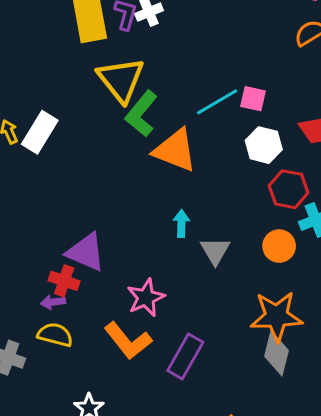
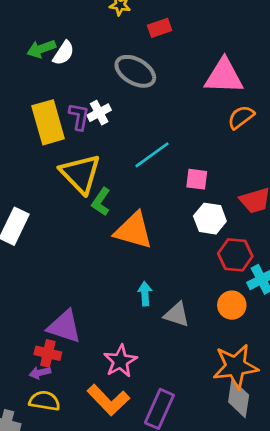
cyan line: (217, 102) -> (152, 155), moved
green L-shape: (141, 114) -> (101, 202), size x0.7
gray triangle: (215, 251) -> (177, 315), turned -36

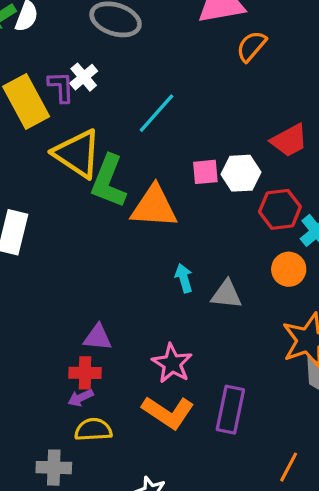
pink square: (197, 179) -> (205, 172), moved
green L-shape: (101, 202) -> (109, 181), size x1.6
purple triangle: (64, 327) -> (98, 337), size x0.7

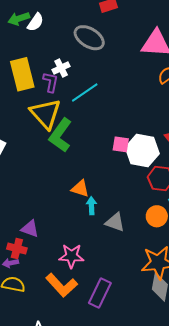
purple L-shape: (61, 87) -> (51, 82), moved
cyan line: (157, 113) -> (85, 93), moved
white hexagon: (241, 173) -> (142, 151), size x1.4
orange triangle: (154, 207) -> (80, 189), moved, size x0.6
pink star: (172, 363) -> (71, 256), turned 30

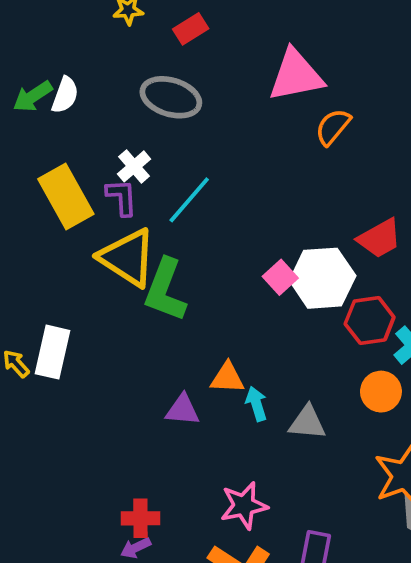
pink square: (121, 144) -> (280, 277), turned -36
purple triangle: (30, 229) -> (183, 410), moved

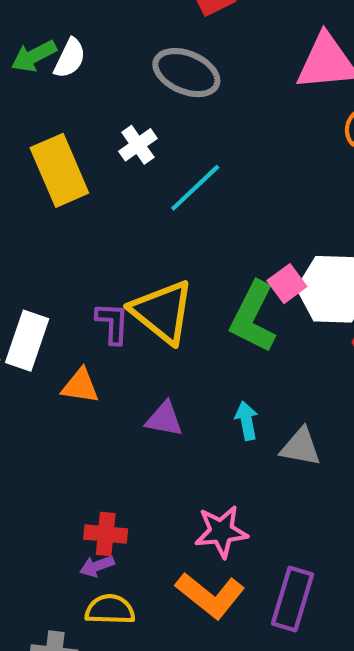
purple L-shape: (122, 197) -> (112, 323), moved
yellow triangle: (128, 258) -> (162, 312), moved
green L-shape: (165, 290) -> (253, 317), moved
orange triangle: (227, 378) -> (80, 386), moved

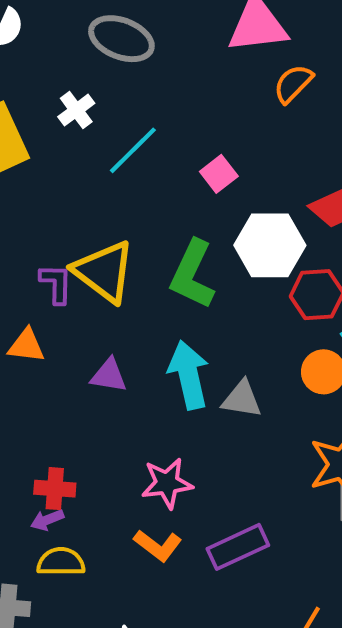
pink square: (287, 284) -> (219, 174), moved
cyan arrow: (246, 421) -> (189, 375), size x1.8
orange L-shape: (210, 595) -> (158, 545), size x0.7
purple rectangle: (293, 599) -> (238, 547), turned 50

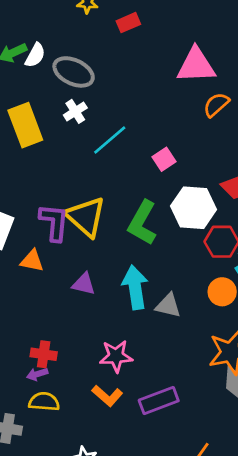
gray ellipse: (121, 39) -> (74, 72), moved
purple L-shape: (56, 284) -> (54, 222), size x1.4

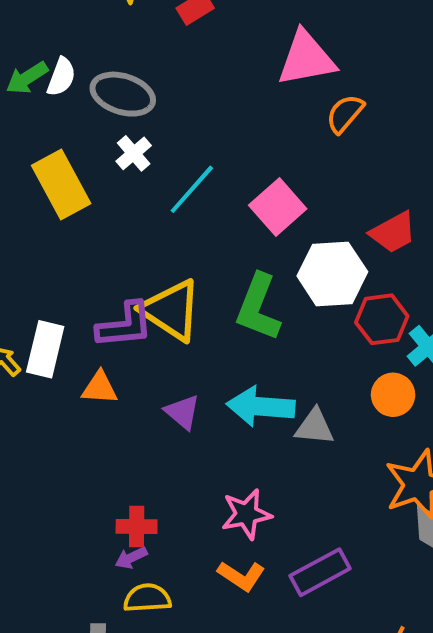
pink square: (164, 159) -> (278, 207), size x1.5
purple L-shape: (54, 222) -> (125, 325), turned 87
purple triangle: (84, 284) -> (182, 412), turned 35
cyan arrow: (135, 287) -> (261, 406), turned -69

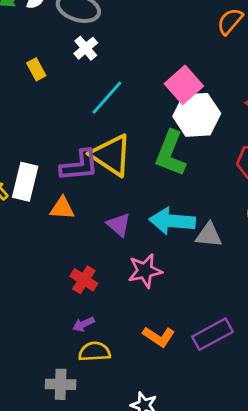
yellow rectangle: (61, 184) -> (36, 69), size x0.5
cyan line: (192, 189) -> (107, 98), moved
white hexagon: (332, 274) -> (197, 115), moved
pink star: (246, 514) -> (145, 271), moved
red cross: (137, 527) -> (84, 280), moved, turned 32

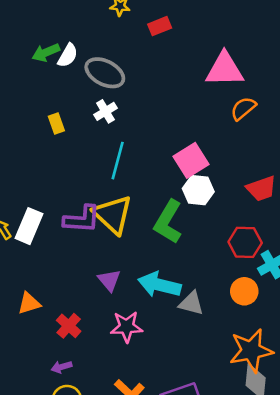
cyan line: (107, 98) -> (118, 161), turned -36
white hexagon: (197, 115) -> (198, 190), size x0.7
orange triangle: (62, 208) -> (29, 303), moved, turned -30

